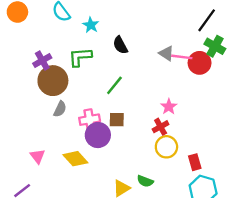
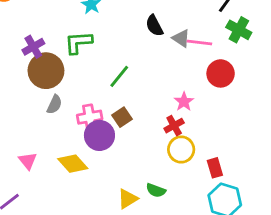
black semicircle: (120, 45) -> (154, 26), moved
red circle: (200, 63) -> (221, 73), moved
brown square: (117, 120) -> (122, 117), turned -35

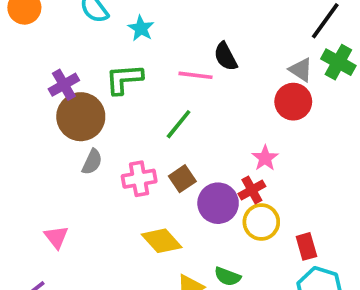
gray triangle: (181, 38) -> (301, 70), moved
pink line: (199, 43) -> (195, 75), moved
red circle: (221, 73) -> (293, 102), moved
purple circle: (99, 135) -> (218, 203), moved
yellow diamond: (73, 164) -> (162, 241), moved

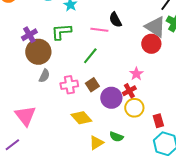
gray triangle: (301, 70) -> (155, 27), size x1.6
pink triangle: (56, 237) -> (25, 116), size x1.6

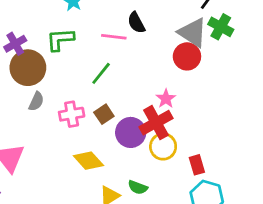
red cross: (129, 91) -> (156, 123), size x1.6

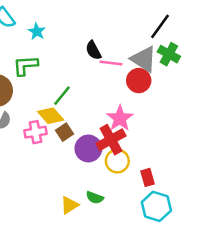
pink line: (114, 37) -> (111, 63), moved
pink star: (166, 99) -> (120, 118), size x1.5
yellow diamond: (88, 161) -> (51, 116), moved

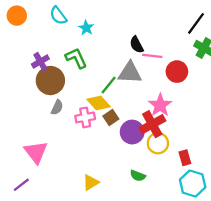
gray triangle: (144, 59) -> (130, 73), moved, turned -30
green L-shape: (25, 65) -> (76, 58), turned 70
yellow triangle: (69, 205) -> (91, 182), moved

